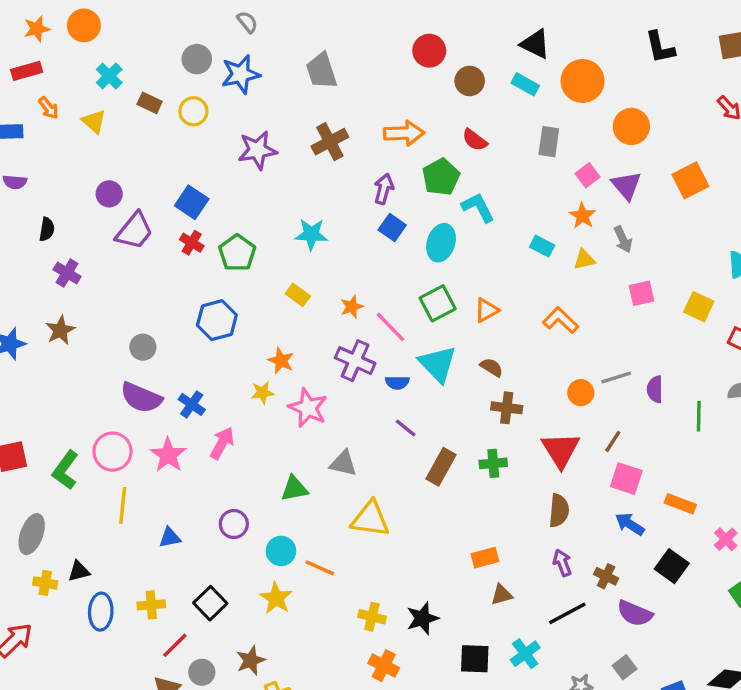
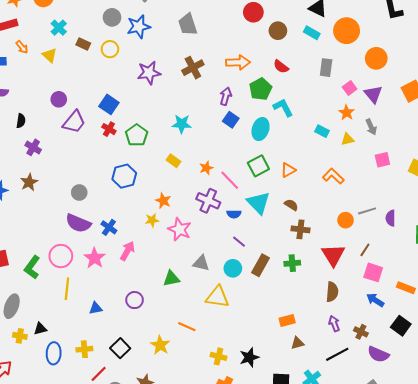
cyan circle: (281, 551) -> (233, 268), moved

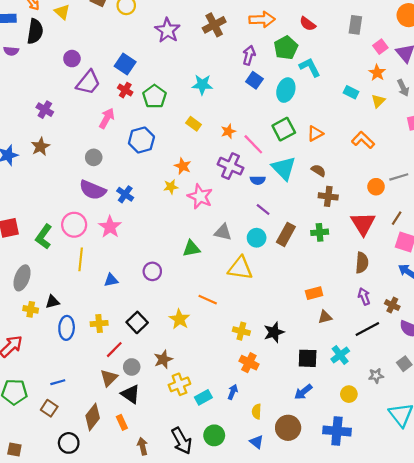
purple star: (149, 73) -> (168, 30), turned -30
black semicircle: (21, 121) -> (35, 31), moved, size x1.6
yellow triangle: (348, 139) -> (378, 101), turned -32
pink arrow: (127, 251) -> (107, 118), moved

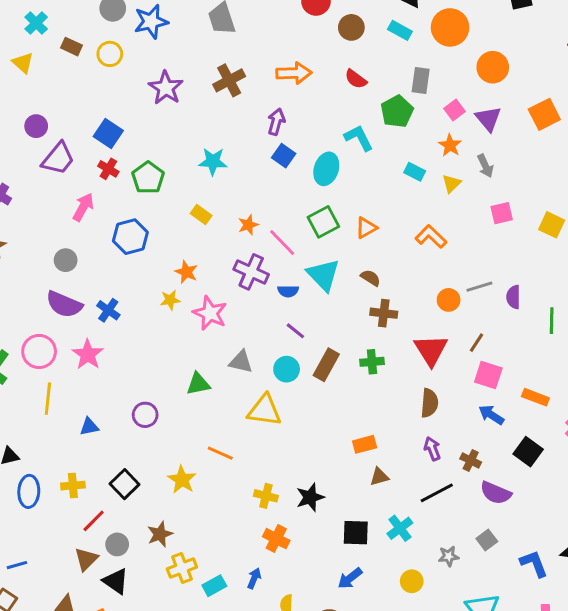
green pentagon: (286, 48) -> (397, 111), moved

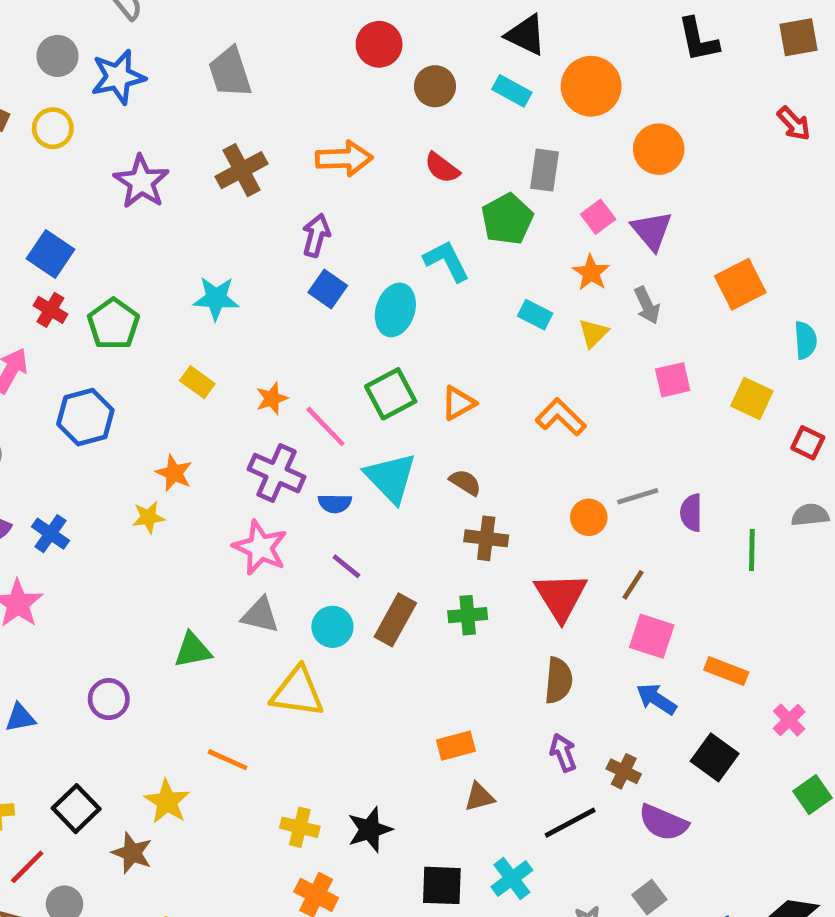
orange square: (544, 114) -> (740, 284), moved
pink star: (210, 313) -> (260, 548), moved
brown star: (160, 534) -> (132, 853), moved, turned -30

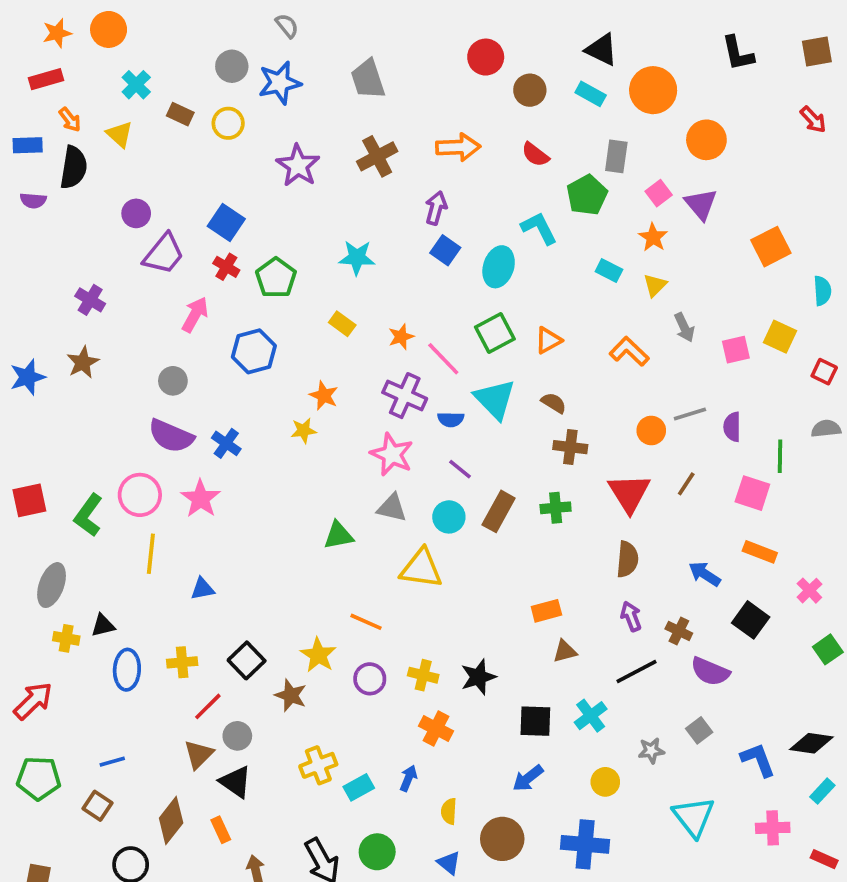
gray arrow: (647, 305) -> (684, 327), moved
pink square: (673, 380) -> (736, 350), moved
pink square: (652, 636) -> (752, 493), moved
purple circle: (109, 699) -> (370, 679), moved

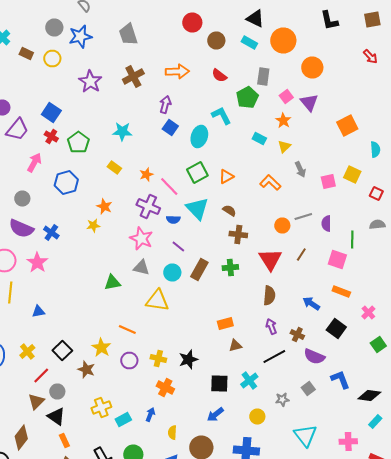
yellow cross: (182, 662) -> (27, 352), turned -35
blue L-shape: (758, 760) -> (340, 380), moved
orange rectangle: (221, 830) -> (64, 440), moved

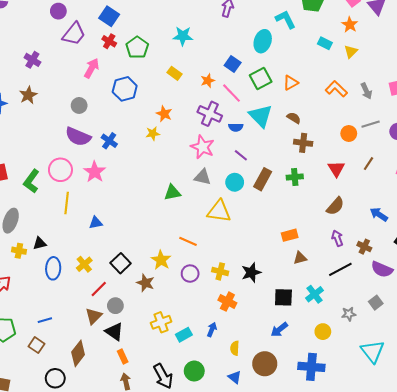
blue square: (170, 128) -> (233, 64), moved
gray arrow: (300, 170) -> (366, 91), moved
red triangle: (270, 260) -> (336, 169), size x0.7
brown semicircle: (269, 296) -> (335, 206), turned 36

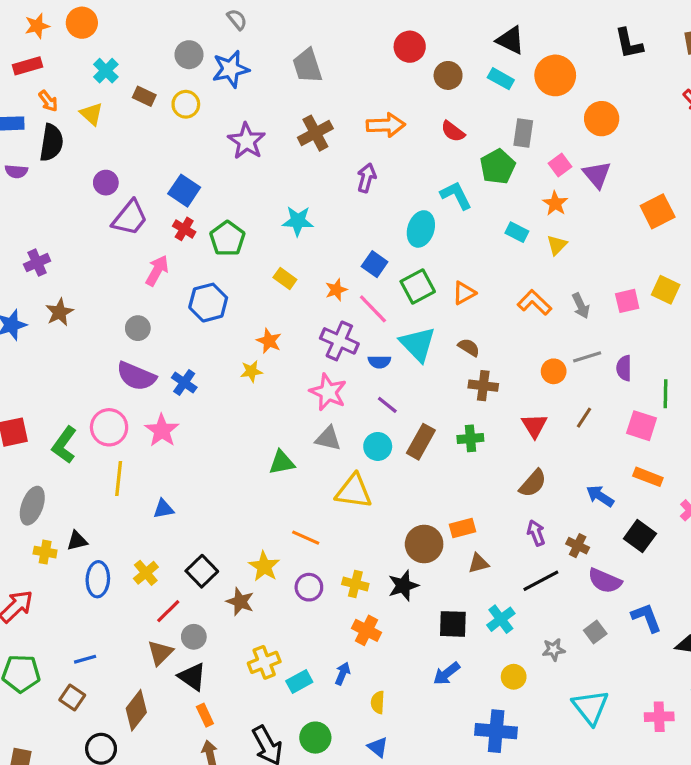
purple cross: (32, 60) -> (37, 263), moved, turned 35
brown circle: (265, 364) -> (424, 544), moved

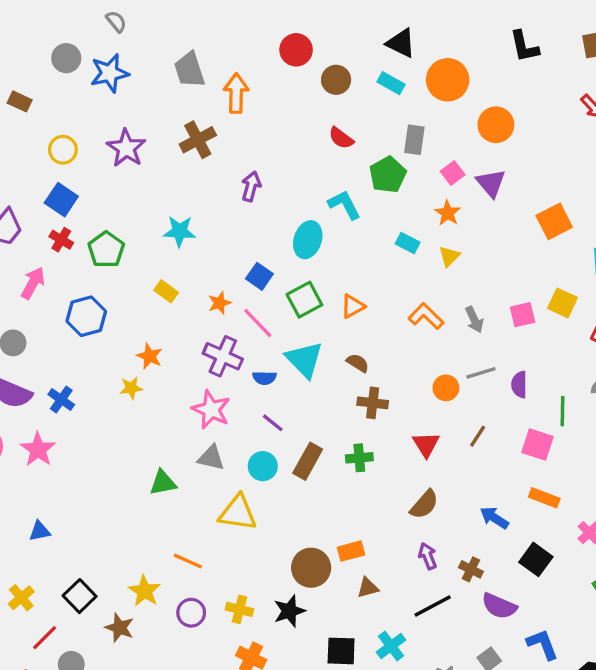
yellow circle: (186, 104) -> (63, 150), moved
orange arrow: (386, 125) -> (236, 93), moved, turned -87

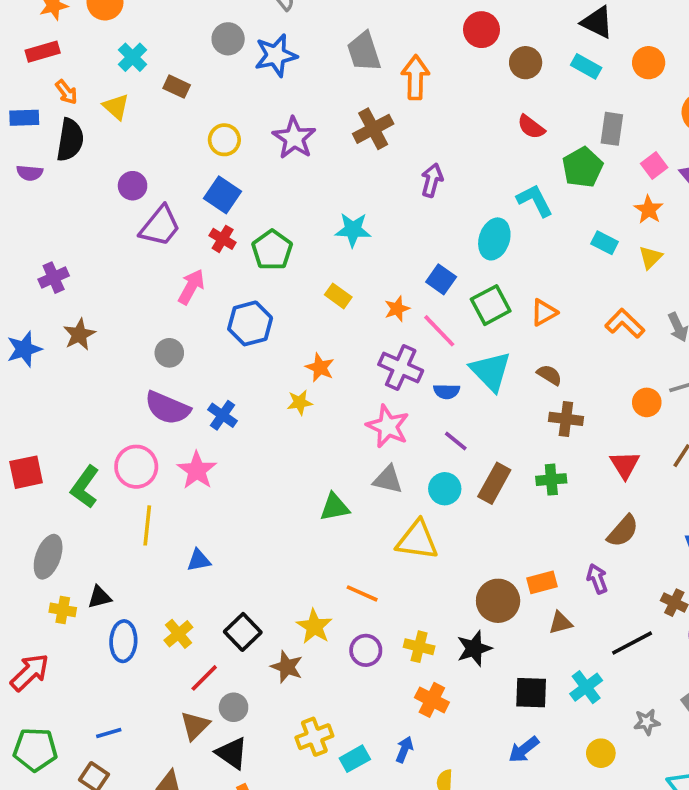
orange circle: (448, 80) -> (649, 63), size x0.7
purple arrow: (428, 556) -> (597, 579), moved

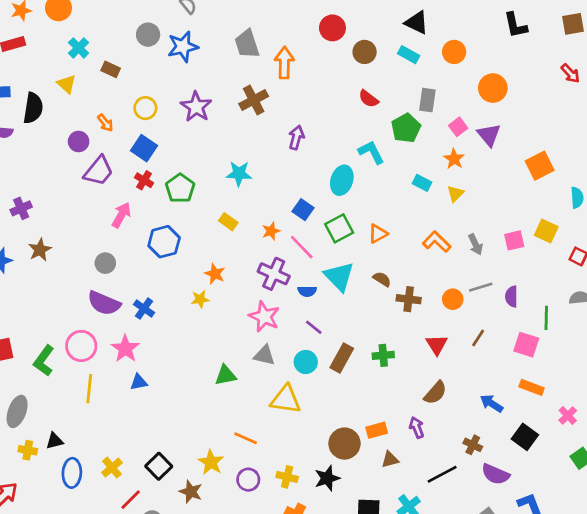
orange arrow: (66, 92) -> (105, 123), moved
brown cross: (566, 419) -> (409, 299), moved
blue triangle: (199, 560) -> (139, 382), moved

